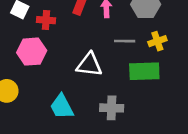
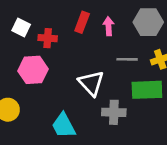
white triangle: (89, 65) -> (91, 83), turned 40
gray cross: (112, 108) -> (114, 112), moved

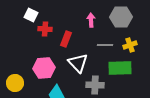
red rectangle: (82, 22) -> (66, 39), moved
white square: (21, 28) -> (31, 15), moved
pink hexagon: (33, 70) -> (44, 68), moved

